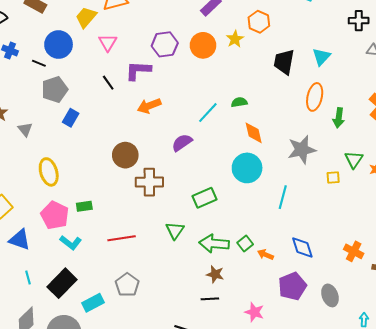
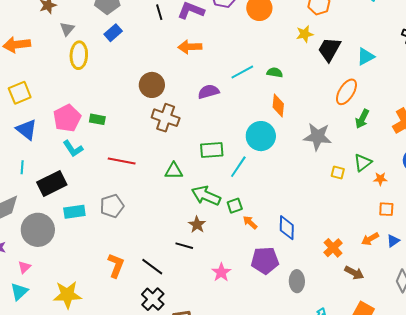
yellow star: (235, 39) -> (305, 34), moved
yellow ellipse: (49, 172) -> (79, 55), moved
cyan line: (283, 197) -> (238, 167), moved
green triangle: (175, 230) -> (174, 171), turned 36

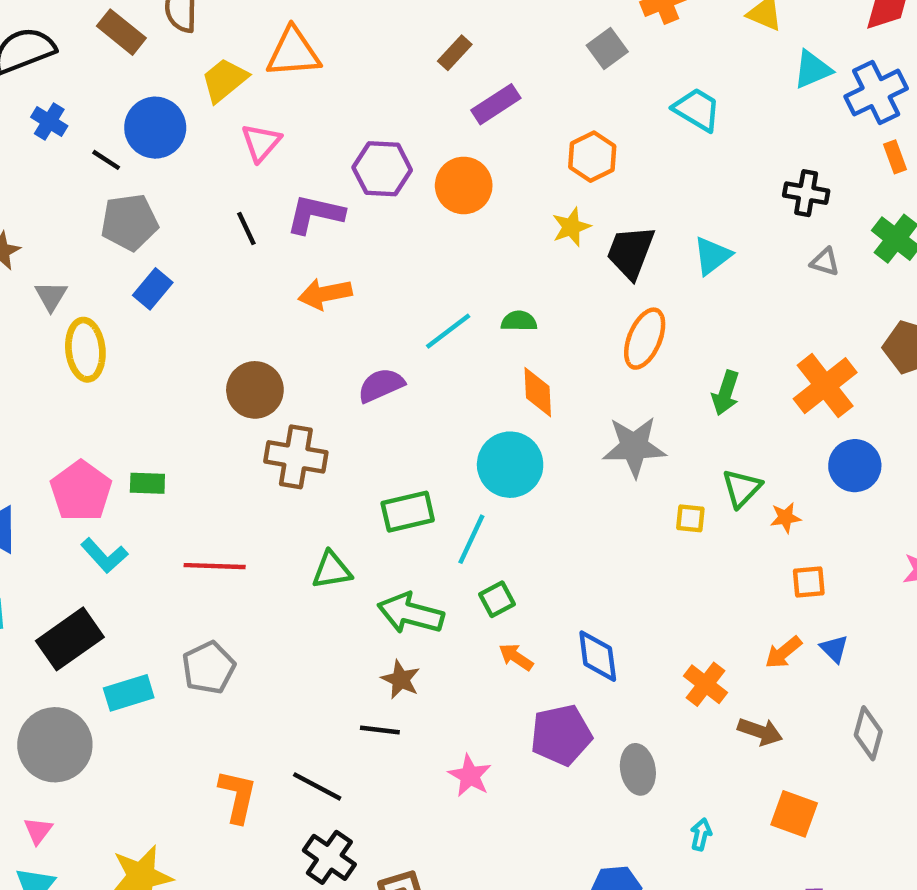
orange ellipse: (346, 92) -> (645, 339), moved
green square: (235, 206) -> (497, 599), moved
blue triangle: (393, 241) -> (834, 649), turned -32

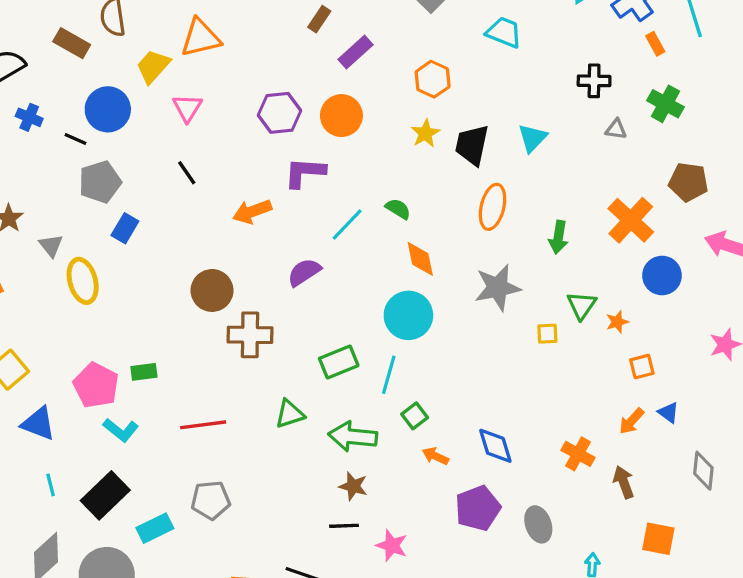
purple L-shape: (315, 214) -> (305, 172), moved
green semicircle: (519, 321) -> (398, 209), turned 40
gray pentagon: (209, 668) -> (211, 500), turned 30
brown arrow: (760, 732) -> (624, 482), turned -120
pink star: (470, 776) -> (392, 546), moved

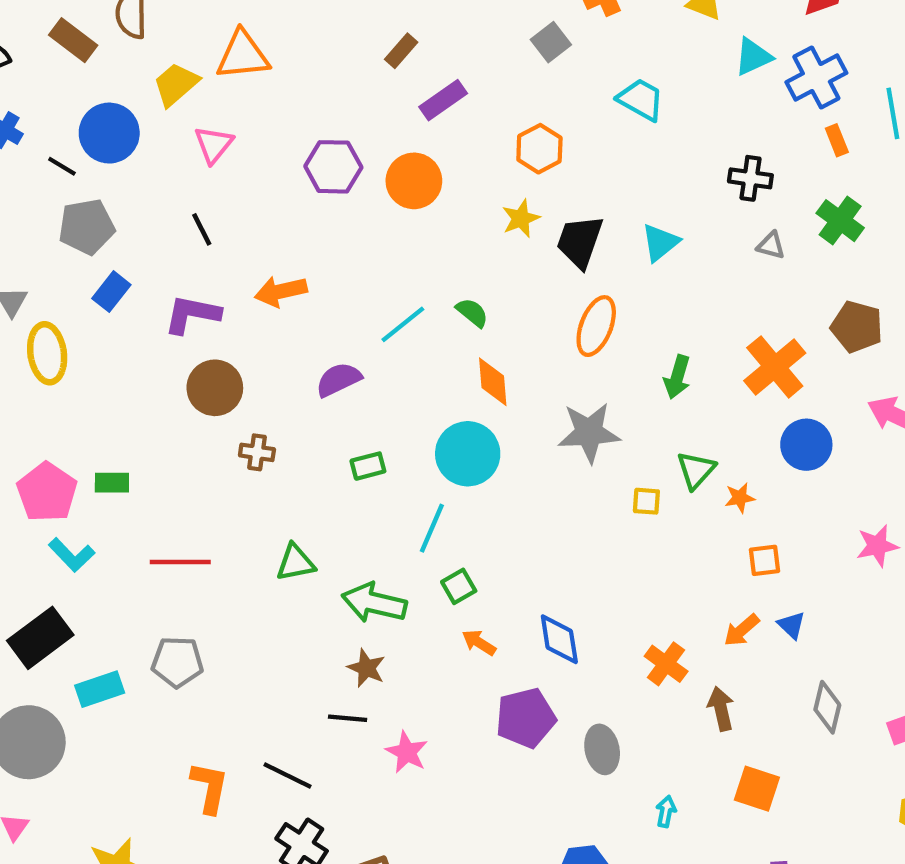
purple L-shape: (305, 172) -> (192, 314), moved
brown cross: (250, 335) -> (257, 452), size x0.6
green rectangle: (339, 362) -> (368, 466), moved, size x0.7

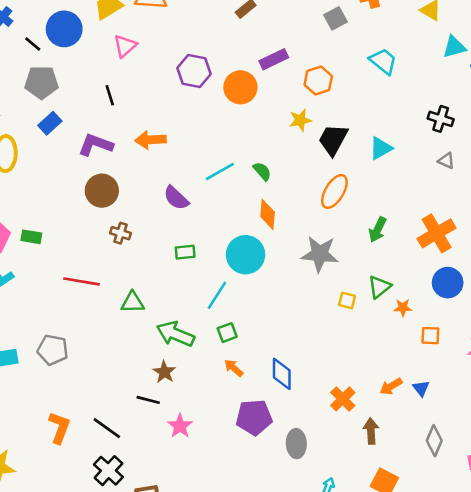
purple rectangle: (443, 100) -> (274, 59), moved
purple semicircle: (338, 380) -> (176, 198), turned -120
orange square: (764, 560) -> (430, 336), moved
red line: (180, 562) -> (81, 281), moved

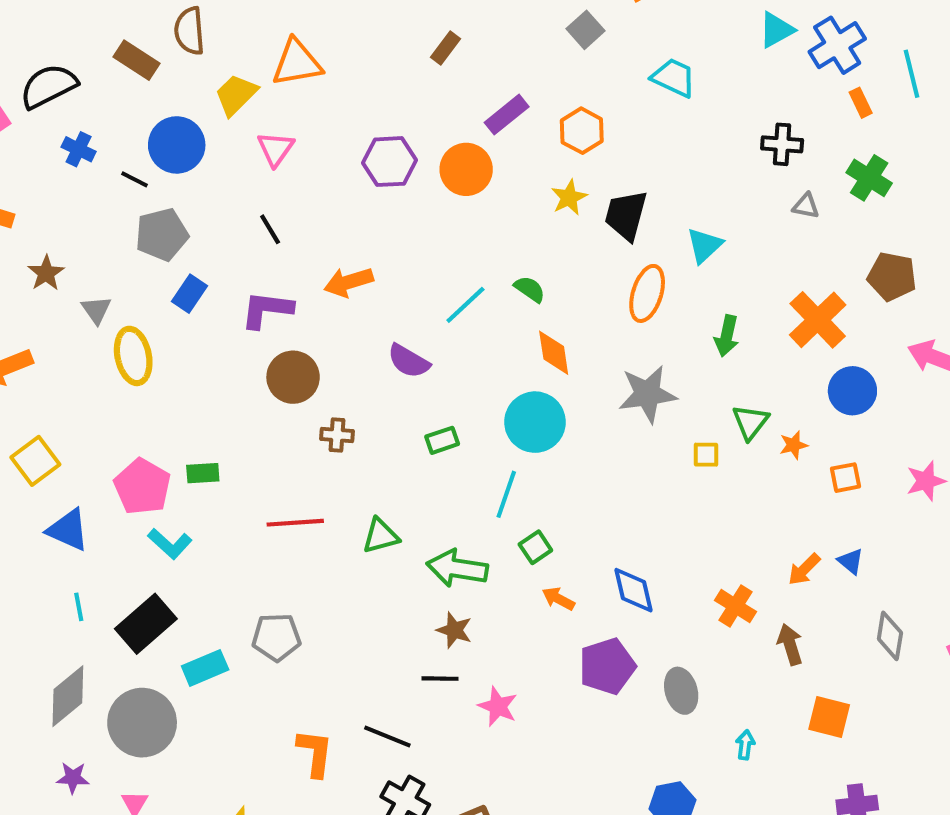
cyan triangle: (381, 148) -> (705, 245), moved

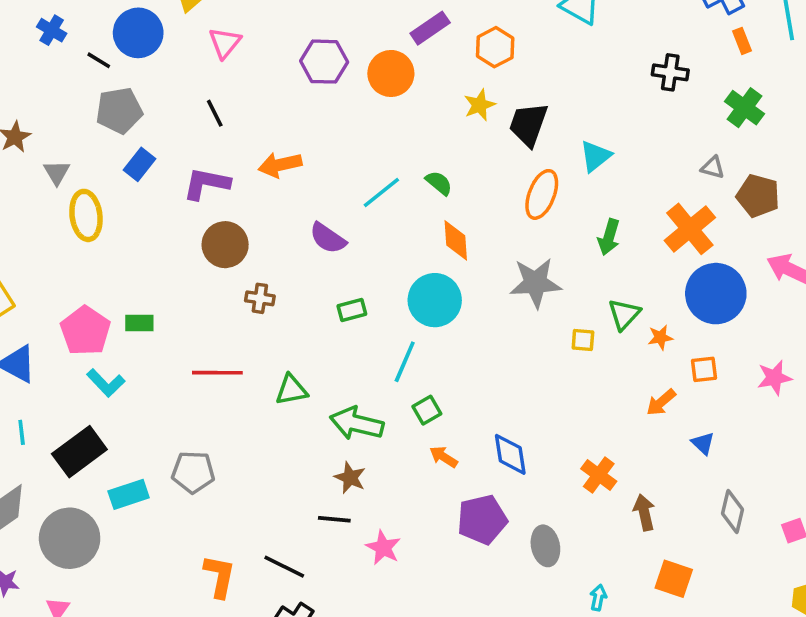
gray triangle: (806, 206) -> (713, 167), moved
blue circle: (852, 391) -> (716, 294), size x1.4
orange arrow: (804, 569) -> (661, 402), moved

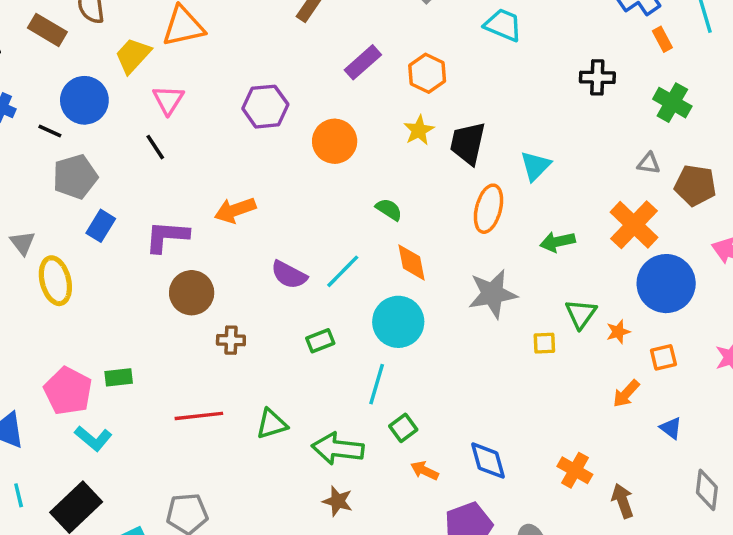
orange circle: (391, 73) -> (335, 141), moved
black line: (215, 113) -> (155, 147), moved
cyan line: (381, 193) -> (343, 271), moved
green arrow: (609, 237) -> (557, 242), turned 68

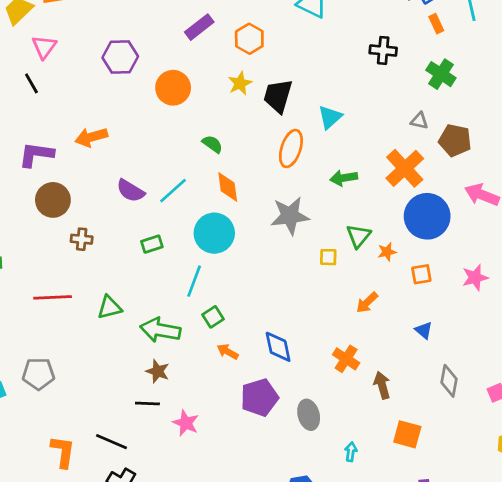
orange arrow: (626, 394) -> (367, 303), moved

